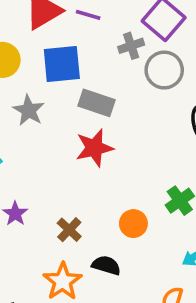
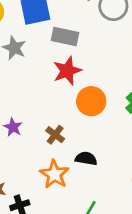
orange circle: (133, 224) -> (91, 101), moved, size x1.4

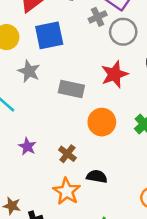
gray rectangle: (65, 37) -> (71, 89), moved
red star: (67, 71) -> (114, 74), moved

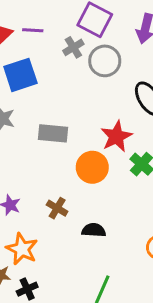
red star: (114, 74) -> (116, 136), moved
orange star: (67, 191) -> (22, 249), moved

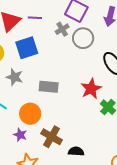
orange circle: (92, 167) -> (30, 114), moved
brown cross: (57, 208) -> (52, 137), size x1.5

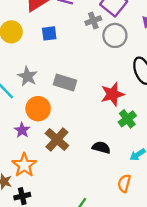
blue square: (27, 48) -> (49, 33), size x0.6
gray star: (15, 77) -> (27, 76), moved
black semicircle: (76, 151) -> (101, 147), moved

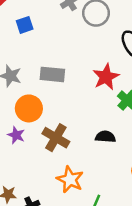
orange star: (24, 165) -> (70, 180), moved

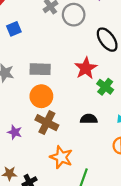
orange circle: (29, 108) -> (41, 96), moved
purple star: (16, 135) -> (15, 132), moved

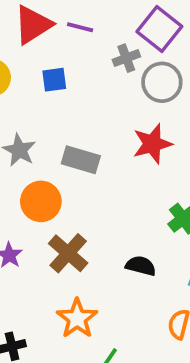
red star: (86, 68) -> (152, 144), moved
orange circle: (41, 96) -> (41, 201), moved

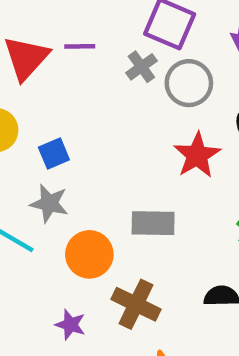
blue square: (54, 80) -> (54, 153), moved
gray rectangle: (81, 160) -> (153, 223), moved

